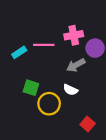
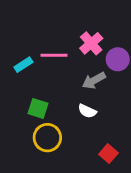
pink cross: (74, 35) -> (91, 43), turned -30
yellow circle: (49, 104) -> (47, 138), moved

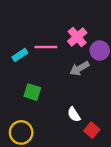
white semicircle: (87, 111) -> (74, 114), moved, turned 32
yellow circle: (47, 138) -> (21, 132), moved

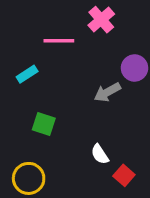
pink cross: (77, 37) -> (101, 20), moved
pink line: (46, 47) -> (59, 41), moved

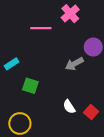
cyan rectangle: (27, 74) -> (12, 64), moved
red square: (124, 175) -> (91, 112), moved

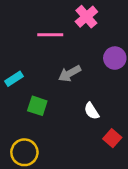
gray arrow: (74, 64) -> (70, 74), moved
white semicircle: (69, 107) -> (92, 111), moved

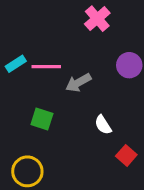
pink line: (50, 35) -> (46, 67), moved
cyan rectangle: (14, 79) -> (16, 64), moved

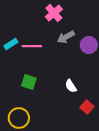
pink cross: (97, 19) -> (54, 13), moved
gray arrow: (78, 83) -> (66, 37), moved

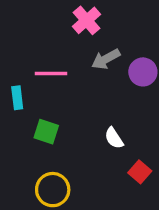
cyan rectangle: (11, 44) -> (17, 98), moved, turned -64
yellow circle: (19, 118) -> (53, 190), moved

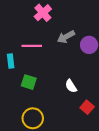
pink cross: (86, 20) -> (43, 13), moved

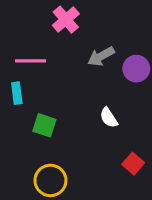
pink line: (32, 46) -> (31, 61), moved
white semicircle: (71, 86) -> (109, 118), moved

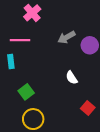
pink cross: (66, 20) -> (32, 13), moved
green square: (44, 125) -> (26, 92), moved, turned 35

